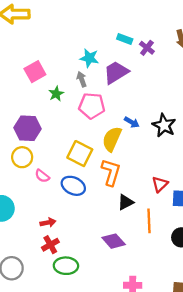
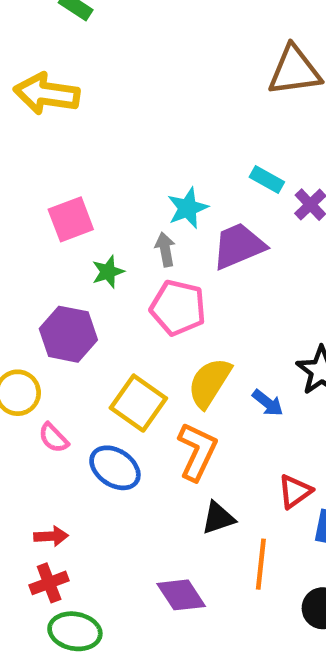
cyan star: (89, 58) -> (188, 208), turned 30
blue arrow: (132, 122) -> (268, 403), moved
purple hexagon: (27, 128) -> (68, 334), moved

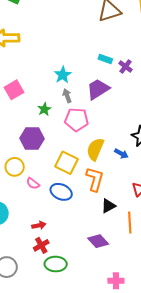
cyan star: (188, 208) -> (63, 75), moved
pink square: (71, 219) -> (14, 90), moved

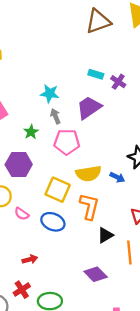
cyan star: (63, 75) -> (50, 93), turned -30
yellow semicircle: (95, 149) -> (88, 174), turned -120
red cross: (41, 245) -> (22, 290), moved

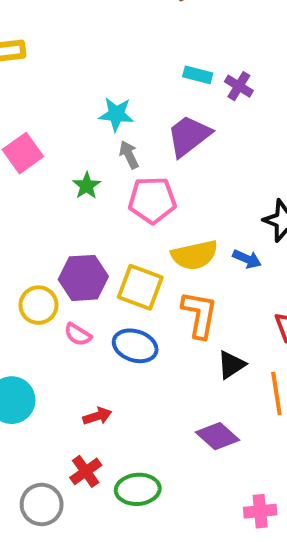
purple hexagon: (19, 165) -> (83, 278), moved

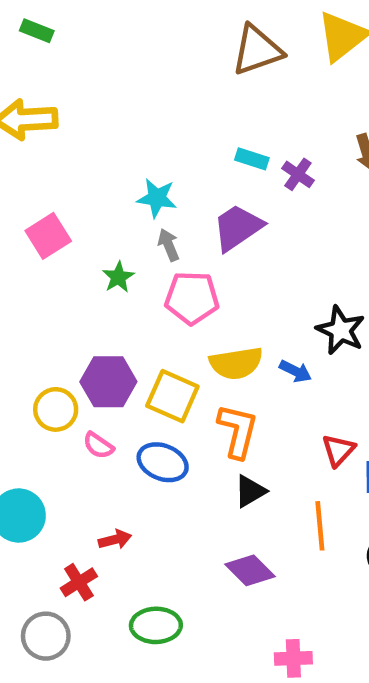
black triangle: (231, 365) -> (250, 491), moved
red cross: (86, 471) -> (79, 582), moved

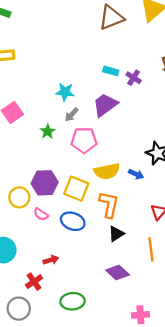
gray arrow: (169, 245) -> (72, 115), turned -112

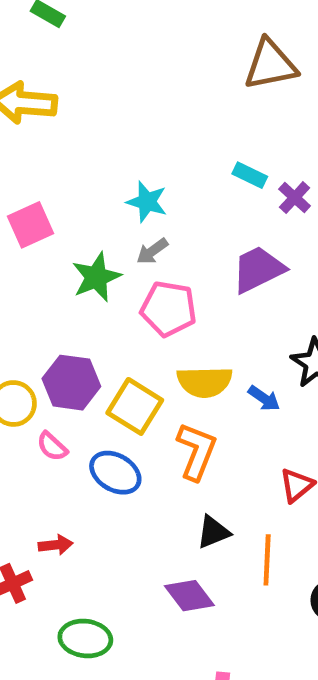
purple trapezoid: (105, 105) -> (258, 269), moved
green star: (48, 131) -> (96, 277), size x1.5
black triangle: (116, 234) -> (213, 532), moved

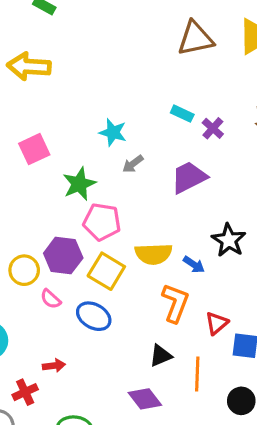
gray arrow: (152, 251) -> (133, 164), moved
pink pentagon: (169, 309) -> (102, 222), moved
orange L-shape: (197, 451) -> (175, 303), moved

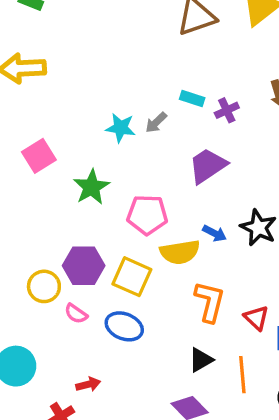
purple cross: (213, 128) -> (227, 110), turned 30
gray arrow: (133, 164) -> (156, 123), moved
pink pentagon: (102, 222) -> (147, 215), moved
blue arrow: (194, 265) -> (215, 233), moved
red triangle: (217, 323) -> (256, 318), turned -30

